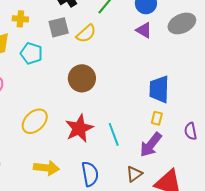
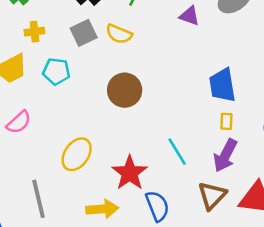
yellow semicircle: (86, 34) -> (119, 34), turned 75
red star: (79, 128) -> (130, 173), moved
brown triangle: (134, 174) -> (212, 195), size x1.4

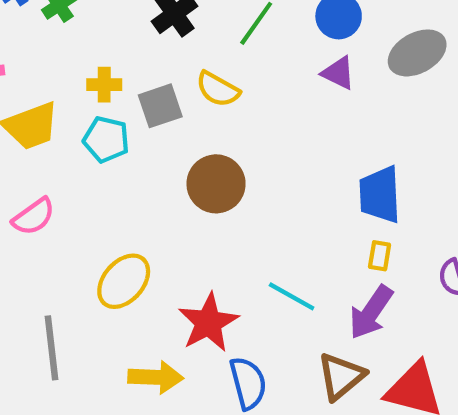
yellow cross: (34, 32) -> (104, 85), moved
gray square: (84, 33) -> (160, 106), moved
cyan line: (177, 152) -> (292, 296), turned -36

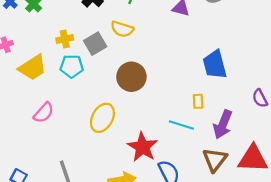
yellow rectangle: (380, 256) -> (198, 101), moved
yellow ellipse: (124, 281) -> (102, 118), moved

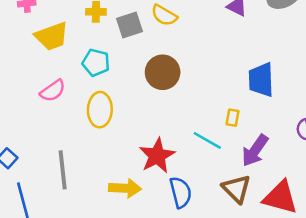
cyan pentagon: (72, 66) -> (96, 63), moved
yellow ellipse: (102, 118) -> (100, 110), moved, turned -40
brown triangle: (215, 160) -> (237, 189), turned -36

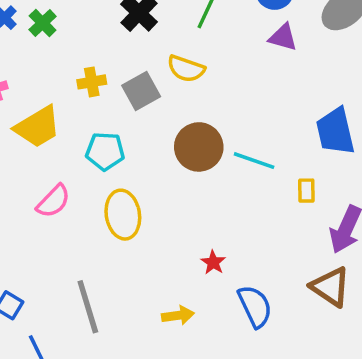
cyan line: (207, 140) -> (254, 161), moved
red star: (157, 156) -> (213, 262), size x0.5
yellow arrow: (125, 188) -> (178, 315), size x0.7

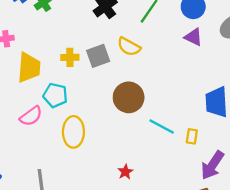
yellow cross: (92, 82) -> (70, 57), moved
yellow trapezoid: (38, 127) -> (29, 68), turned -64
cyan pentagon: (105, 151) -> (55, 95), moved
cyan line: (254, 161) -> (162, 126), moved

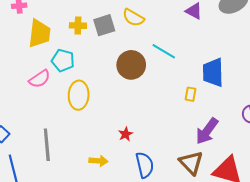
cyan line: (162, 126) -> (164, 51), moved
yellow rectangle: (192, 136) -> (190, 94), moved

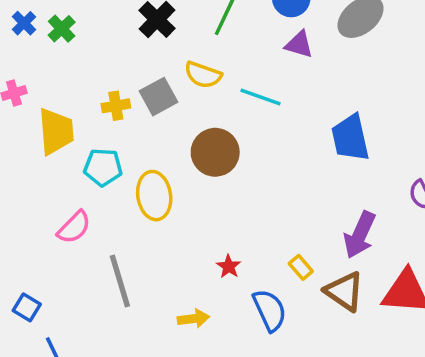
cyan line: (164, 51) -> (261, 97), moved
pink semicircle: (40, 79) -> (74, 227), moved
yellow rectangle: (190, 94) -> (301, 267), moved, turned -40
yellow ellipse: (79, 95) -> (154, 196), moved
gray line: (47, 145) -> (120, 281), moved

